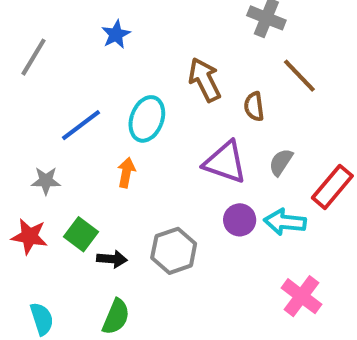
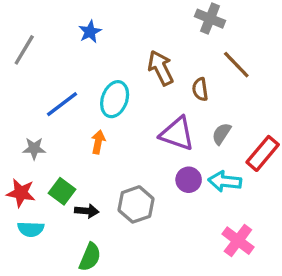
cyan semicircle: (42, 319) -> (31, 229), moved, turned 110

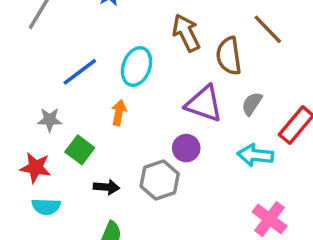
brown semicircle: (200, 89) -> (229, 56), size x1.5
purple circle: (189, 180) -> (186, 148), moved
green square: (62, 191) -> (80, 150), moved

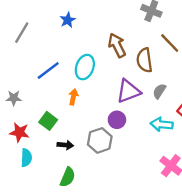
purple triangle: (204, 104) -> (128, 91), turned -40
gray star: (50, 120) -> (14, 98), moved
cyan semicircle: (46, 207) -> (26, 158), turned -90

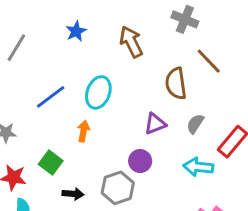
brown arrow: (117, 45) -> (131, 42), moved
purple triangle: (128, 91) -> (155, 124), size x0.7

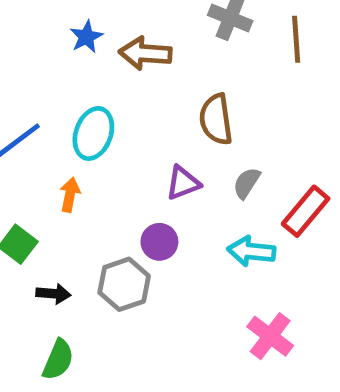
blue star: (76, 31) -> (86, 37), moved
brown arrow: (131, 42) -> (145, 53), turned -60
brown line: (209, 61) -> (296, 39), moved, turned 40

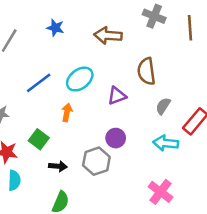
blue star: (86, 37) -> (55, 28), moved, turned -30
cyan ellipse: (93, 133) -> (80, 79), turned 32
purple triangle: (183, 183) -> (117, 96), moved
pink cross: (270, 336) -> (161, 192), moved

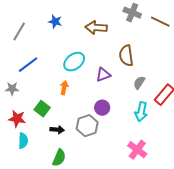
brown line: (190, 28) -> (160, 22), turned -60
blue line: (39, 83) -> (28, 65), moved
cyan arrow: (166, 143) -> (141, 112), turned -84

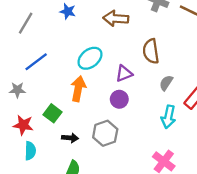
orange arrow: (64, 88) -> (78, 89), size x1.5
purple circle: (102, 108) -> (119, 99), moved

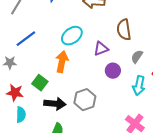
purple circle: (119, 99) -> (113, 71), moved
black arrow: (70, 138) -> (55, 104), size x1.5

